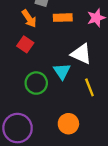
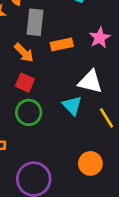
green circle: (36, 83) -> (29, 112), moved

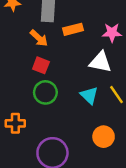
pink star: (100, 38) -> (112, 33), moved, turned 30
cyan triangle: (72, 105) -> (89, 95), moved

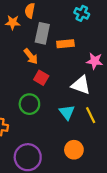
orange rectangle: (73, 29) -> (65, 44), moved
red square: (41, 65) -> (41, 78), moved

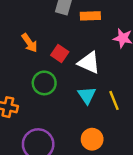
orange arrow: (31, 56) -> (30, 43), moved
white triangle: (81, 85) -> (89, 63), moved

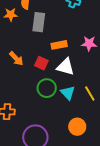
orange rectangle: (90, 16) -> (59, 45), moved
green circle: (44, 83) -> (47, 88), moved

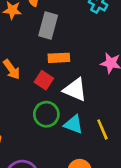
orange rectangle: (59, 45) -> (59, 58), moved
cyan triangle: (68, 93) -> (73, 124), turned -35

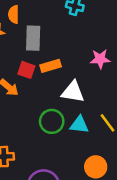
red square: (44, 80) -> (26, 70), moved

